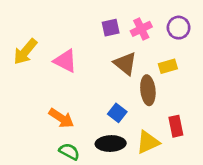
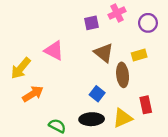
pink cross: (141, 29) -> (117, 13), moved
yellow arrow: (25, 52) -> (21, 68), moved
orange arrow: (61, 118) -> (33, 94), moved, turned -65

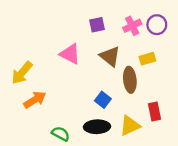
pink cross: (117, 13) -> (132, 26), moved
pink triangle: (54, 51) -> (70, 54), moved

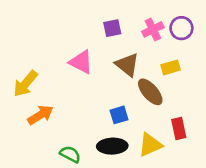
brown ellipse: (130, 80) -> (150, 92), turned -35
blue square: (103, 100) -> (119, 115), turned 35

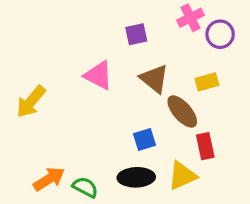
pink cross: (153, 29) -> (190, 18), moved
orange arrow: (40, 115) -> (49, 179), moved
red rectangle: (179, 128) -> (205, 146), moved

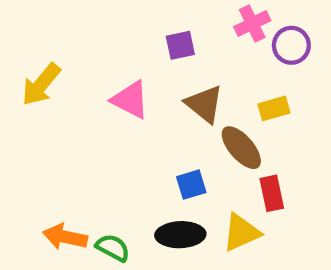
yellow arrow: (31, 102) -> (41, 84), moved
orange arrow: (49, 179) -> (65, 237), turned -136

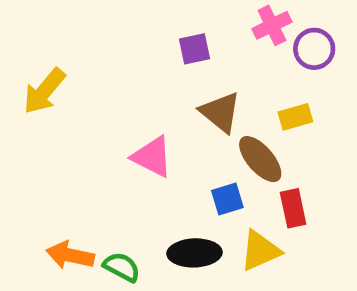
pink triangle: (130, 100) -> (152, 157), moved
blue square: (191, 185) -> (227, 199), moved

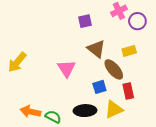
yellow arrow: (44, 91) -> (17, 62), moved
pink triangle: (152, 157) -> (67, 68), turned 30

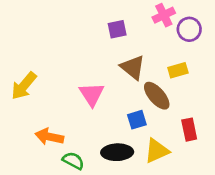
red rectangle: (128, 91) -> (189, 130), moved
orange arrow: (31, 112) -> (49, 137), moved

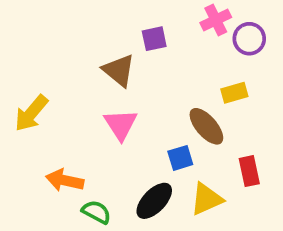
brown triangle: (133, 67) -> (119, 70), moved
black ellipse: (117, 152) -> (154, 201), turned -44

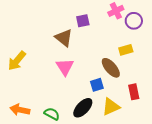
orange arrow: (65, 180) -> (20, 110), moved

